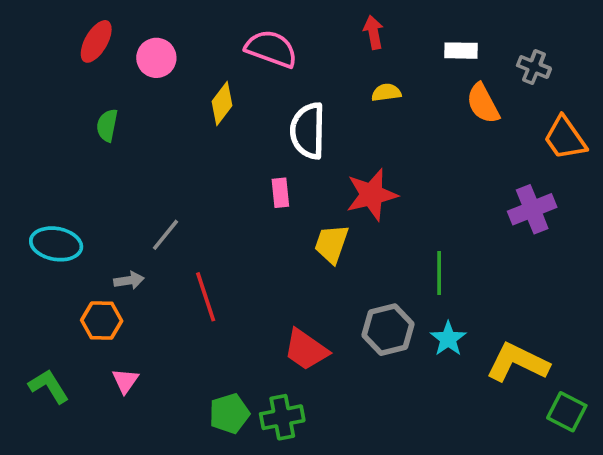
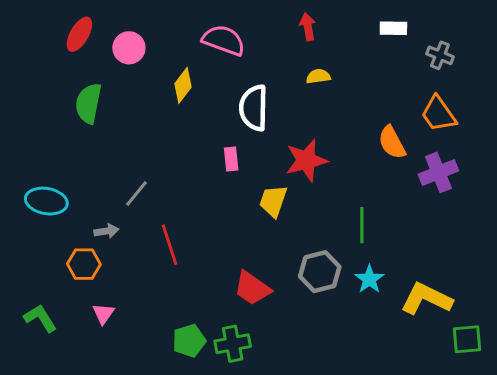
white rectangle: (461, 51) -> (393, 28), moved
orange semicircle: (483, 103) -> (392, 142), moved
green semicircle: (107, 125) -> (88, 103), size x1.5
orange trapezoid: (565, 138) -> (438, 114), moved
green square: (567, 412) -> (467, 339), turned -32

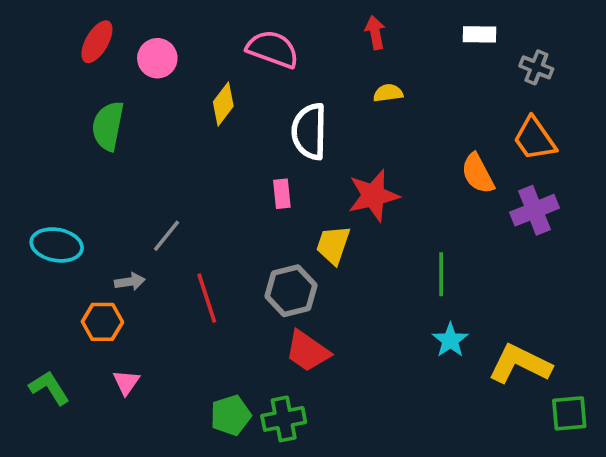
gray hexagon: (320, 272) -> (291, 291), moved

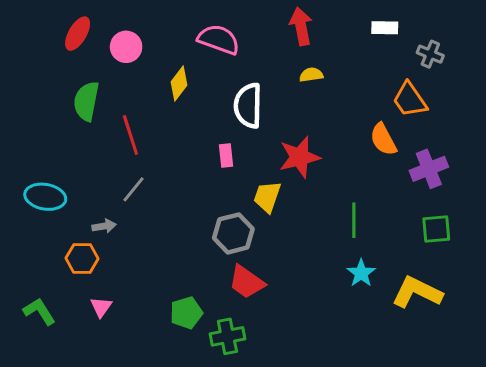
red arrow: (375, 33) -> (301, 26), size x1.4
orange trapezoid: (534, 139) -> (410, 100), moved
red line: (207, 298) -> (130, 135), moved
green square: (569, 413) -> (436, 229), moved
green pentagon: (231, 415) -> (186, 313), moved

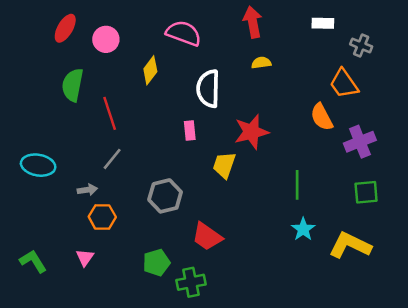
gray hexagon: (233, 233) -> (165, 196), moved
orange hexagon: (82, 258) -> (102, 217), moved

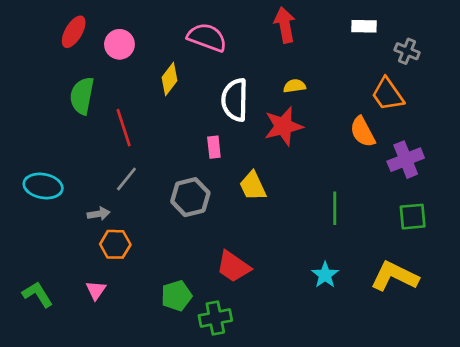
yellow semicircle: (261, 63) -> (295, 86), moved
red star: (251, 132) -> (283, 126), moved
yellow trapezoid: (224, 165) -> (253, 186), turned -44
gray hexagon: (165, 196) -> (190, 197), moved
cyan star: (303, 229) -> (325, 275), moved

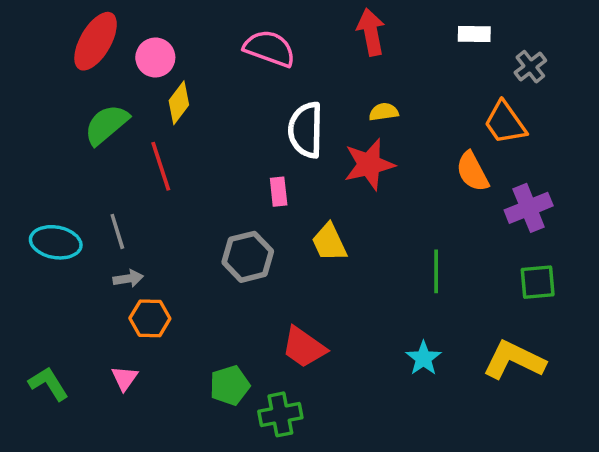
red ellipse: (74, 32) -> (96, 41), size x1.4
gray cross: (407, 51) -> (530, 67), turned 30
yellow diamond: (169, 79) -> (179, 103), moved
green semicircle: (82, 96) -> (106, 125), turned 39
gray line: (126, 179) -> (117, 231), moved, turned -56

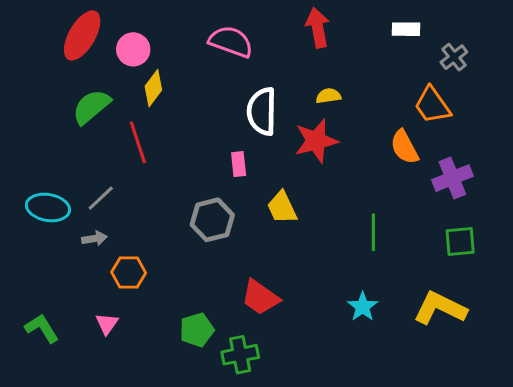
gray line: (117, 231) -> (101, 198), turned 64
gray arrow: (128, 279) -> (94, 238), moved

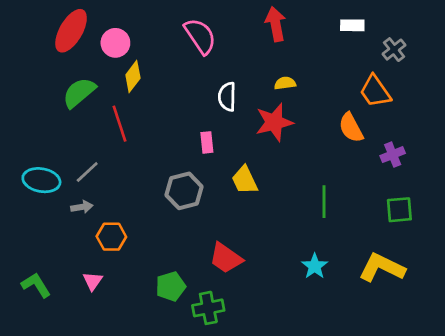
pink semicircle: (231, 42) -> (200, 36), turned 36
white semicircle: (262, 111) -> (227, 97), size x0.7
purple cross: (452, 178) -> (393, 155), size x0.7

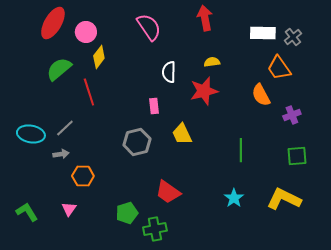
white rectangle: (352, 25) -> (263, 33), moved, size x1.4

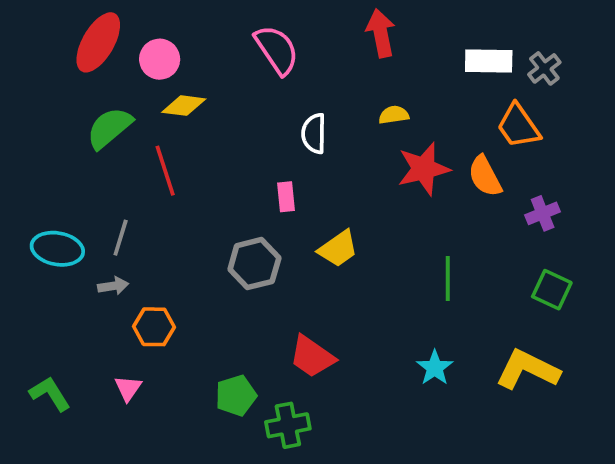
yellow diamond: (99, 57) -> (184, 106), turned 60
red star: (204, 91) -> (424, 169), moved
gray line: (65, 128) -> (121, 238), turned -30
yellow trapezoid: (182, 134) -> (338, 249), turned -100
green square: (297, 156) -> (552, 290), turned 30

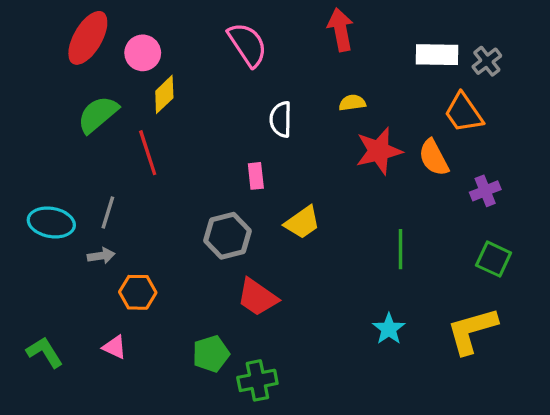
yellow diamond: (184, 106) -> (164, 94), turned -51
red trapezoid: (312, 357) -> (257, 297), moved
yellow L-shape: (528, 370) -> (472, 331), turned -42
pink triangle: (128, 388) -> (114, 347), turned -40

